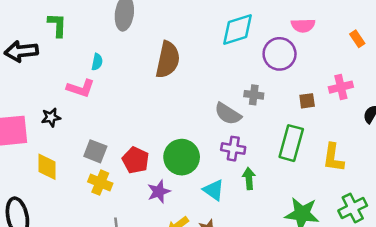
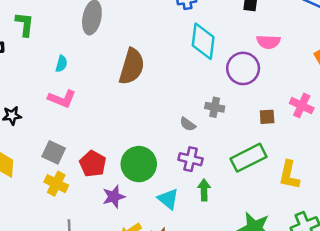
cyan diamond: (238, 29) -> (203, 41), turned -69
pink cross: (341, 87) -> (302, 106), turned 35
pink L-shape: (81, 88) -> (62, 99), moved
gray semicircle: (228, 114) -> (188, 124), size x0.6
green rectangle: (291, 143) -> (248, 158), turned 44

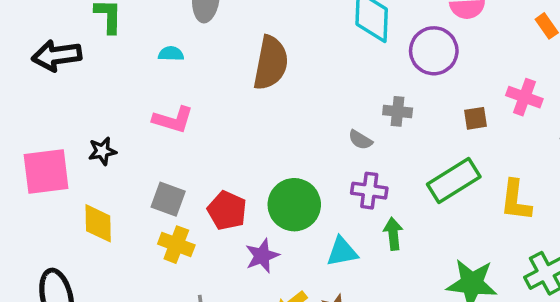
cyan semicircle: (61, 64) -> (171, 54), moved, turned -98
cyan triangle: (168, 199) -> (342, 252), turned -45

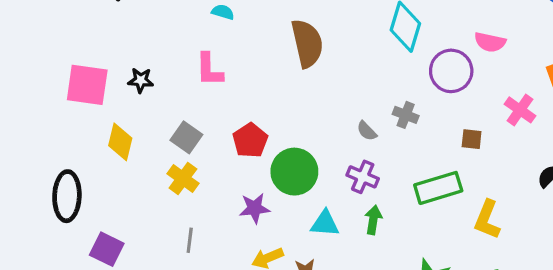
brown semicircle: (271, 63) -> (307, 43), turned -39
pink cross: (524, 97) -> (520, 110), moved
pink L-shape: (173, 120) -> (209, 70), turned 57
red pentagon: (227, 211) -> (250, 140), moved

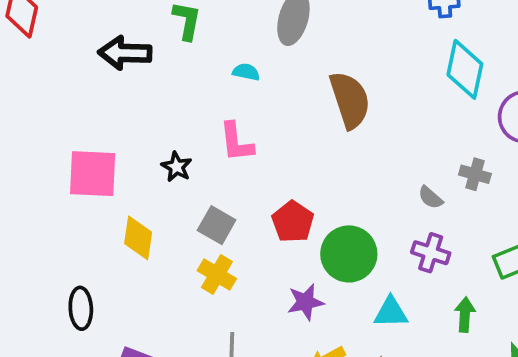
black star: (141, 80) -> (177, 167), moved, turned 30
black ellipse: (67, 196) -> (81, 308), size x0.7
green arrow: (373, 220) -> (465, 315), moved

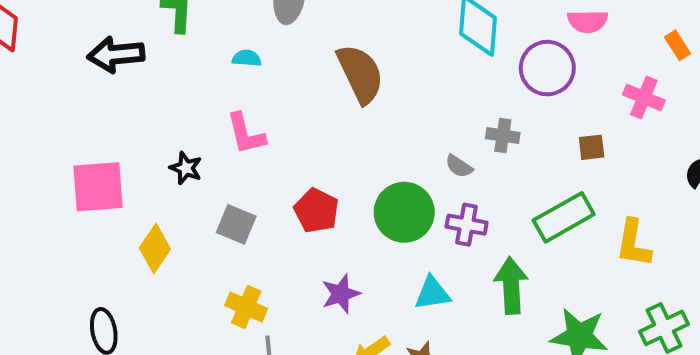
yellow diamond: (138, 238) -> (155, 249), turned 33
green circle: (349, 254) -> (404, 212), moved
yellow cross: (217, 275) -> (246, 307), moved
green arrow: (465, 315) -> (511, 286), size x1.5

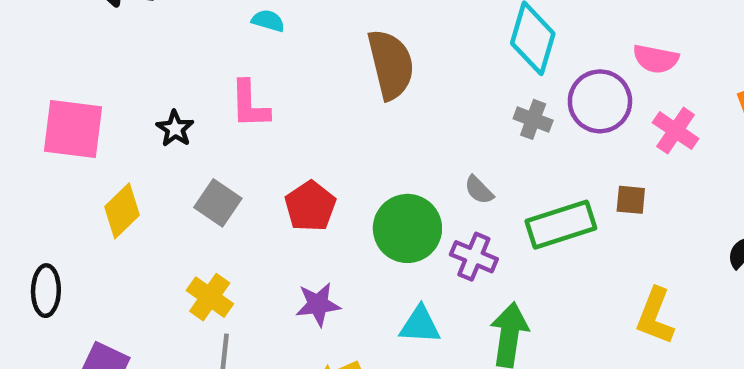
pink cross: (644, 97) -> (676, 131), moved
gray cross: (503, 136) -> (533, 119), moved
green rectangle: (564, 217) -> (561, 225), moved

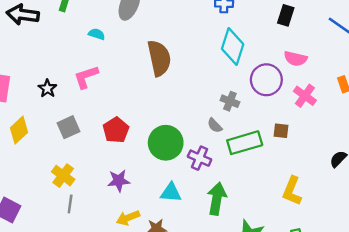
pink L-shape: (250, 104) -> (86, 77), turned 72
gray cross: (533, 119) -> (230, 101), moved
gray semicircle: (479, 190) -> (215, 125), moved
gray square: (218, 203) -> (68, 127), turned 30

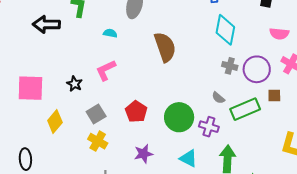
purple circle: (266, 80) -> (257, 69), moved
gray cross: (230, 101) -> (230, 66), moved
yellow cross: (63, 176) -> (98, 141), moved
cyan triangle: (171, 193) -> (188, 158), turned 30

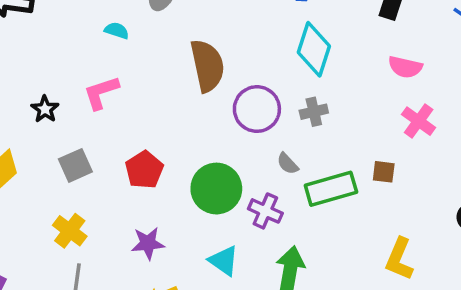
gray cross: (230, 66) -> (314, 112), turned -35
purple circle: (257, 69) -> (257, 109), moved
yellow cross: (98, 141) -> (70, 231), moved

